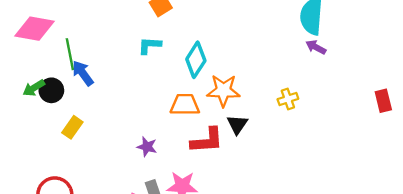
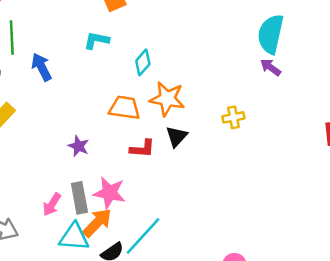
cyan diamond: (196, 60) -> (143, 62), size x0.7
blue arrow: (83, 73) -> (42, 67), moved
red L-shape: (207, 140) -> (142, 149), size x0.7

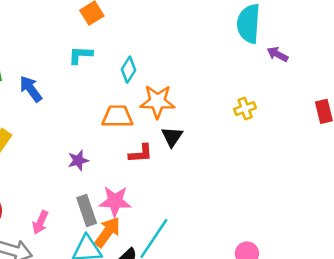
purple arrow: (271, 67) -> (277, 54), moved
yellow cross: (233, 117) -> (245, 109), moved
purple star: (79, 146) -> (78, 160), turned -30
pink arrow: (52, 204) -> (40, 222), moved

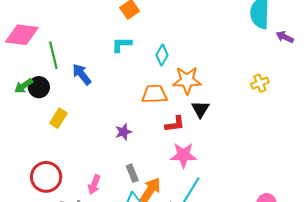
pink star: (115, 201) -> (183, 155), moved
gray rectangle: (87, 211) -> (132, 173), size x0.7

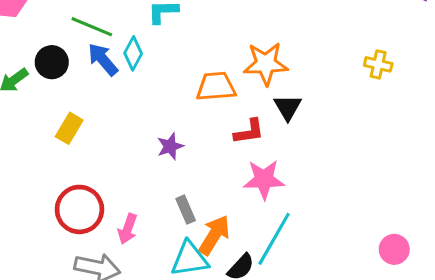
green line: (53, 55) -> (92, 27), moved, turned -52
cyan diamond: (162, 55) -> (133, 53), moved
yellow cross: (260, 83) -> (378, 64), turned 36
black circle: (39, 87) -> (52, 62), moved
red circle: (46, 177) -> (79, 209), moved

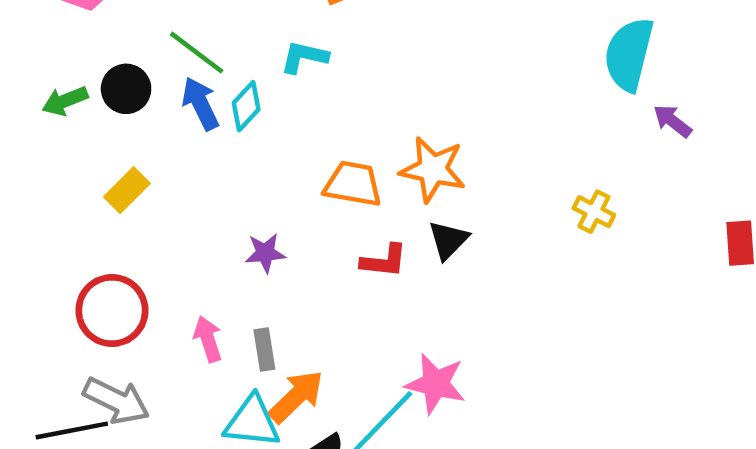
pink star: (264, 179) -> (436, 384), moved
pink arrow: (128, 229) -> (208, 339), moved, turned 128

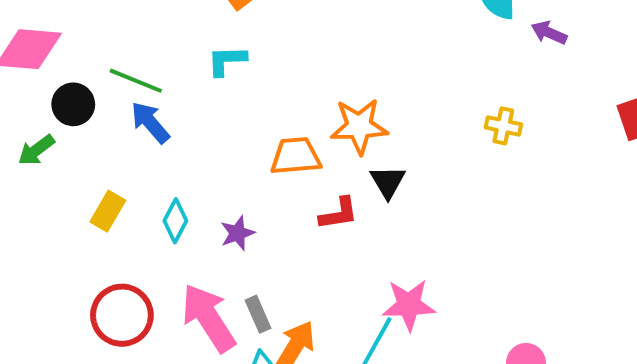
black circle: (126, 89) -> (73, 104), moved
cyan diamond: (246, 106) -> (175, 221), moved
pink arrow: (208, 339) -> (208, 318), size x1.8

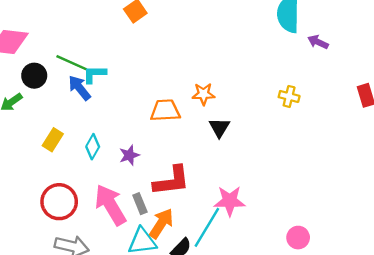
cyan L-shape: (227, 61) -> (94, 74), moved
orange star: (359, 126) -> (203, 94), size x0.7
red L-shape: (339, 214) -> (171, 181), moved, size x1.6

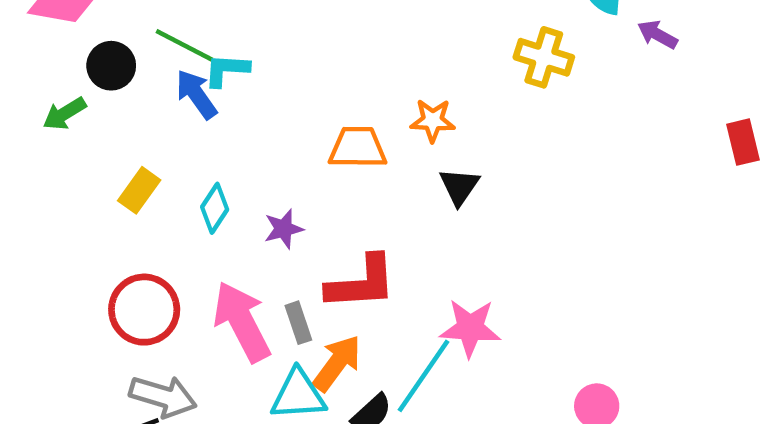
yellow cross: (289, 96) -> (544, 57), moved, size x1.4

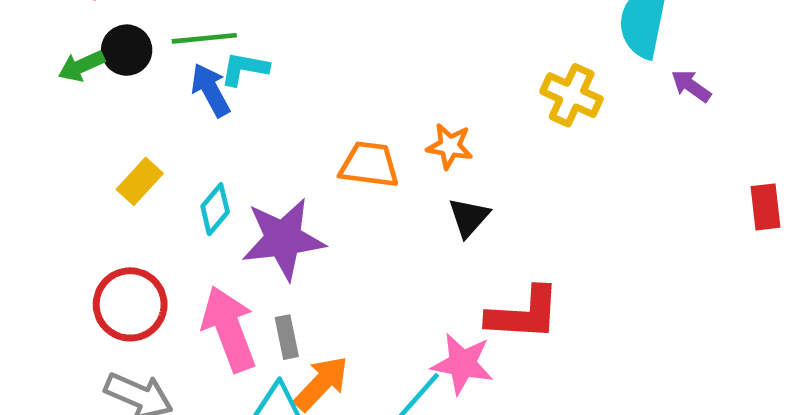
green line: (184, 45) -> (204, 38), turned -40
green arrow: (64, 114) -> (81, 66), moved
purple star: (284, 229) -> (283, 239), size x2.0
red L-shape: (361, 283) -> (524, 314), moved

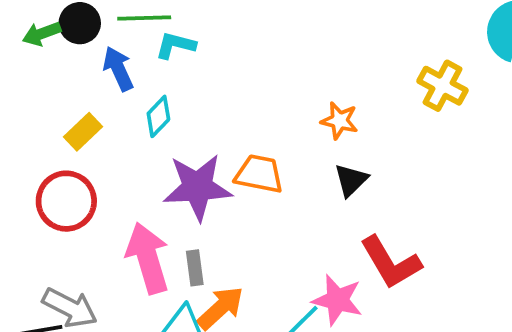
blue arrow: (210, 90) -> (118, 69), moved
orange trapezoid: (369, 165) -> (259, 174), moved
cyan diamond: (215, 209) -> (158, 116), moved
red circle: (130, 304) -> (66, 201), moved
red L-shape: (524, 314) -> (391, 262), turned 52

